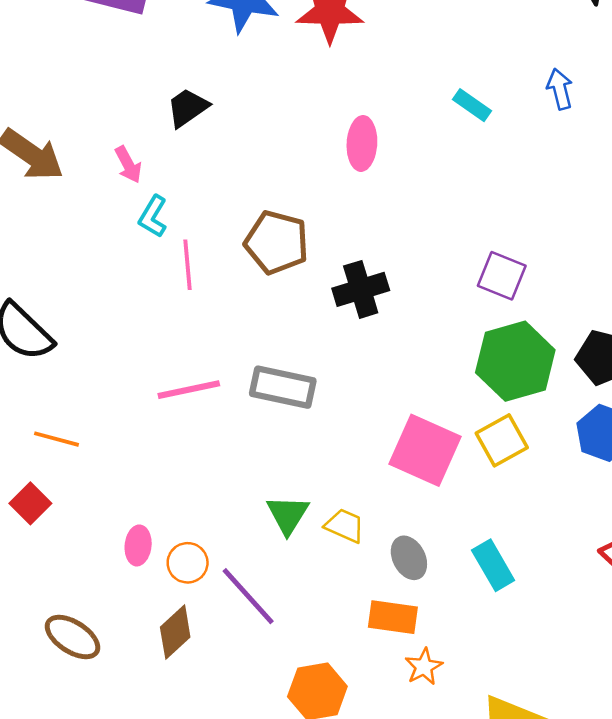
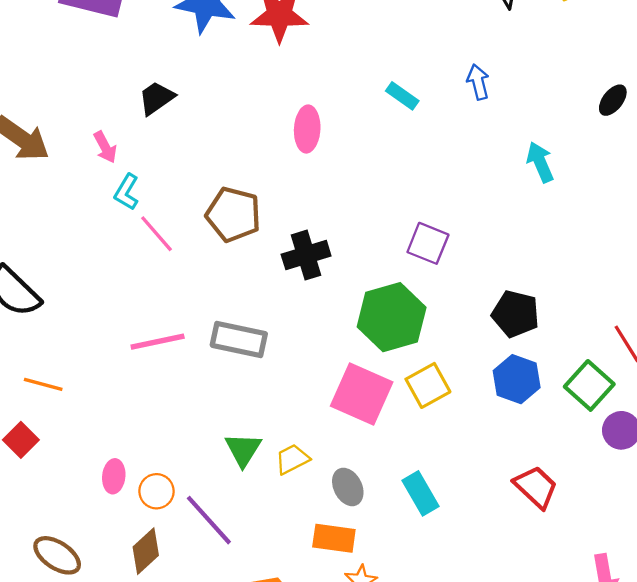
pink line: (188, 265) -> (157, 234), turned -36
green hexagon: (515, 361) -> (392, 317), moved
yellow trapezoid: (345, 526) -> (292, 459), turned -51

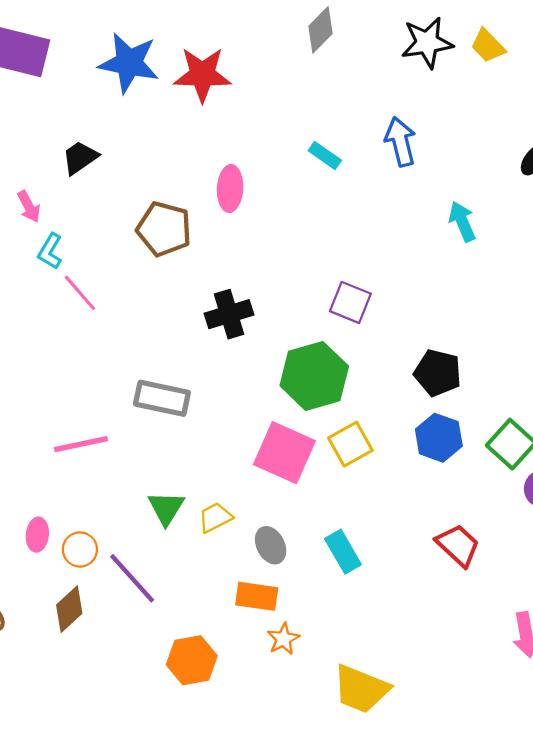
blue arrow: (478, 82) -> (400, 142), size x1.4
brown pentagon: (233, 214) -> (164, 229), moved
pink line: (158, 342) -> (81, 444), moved

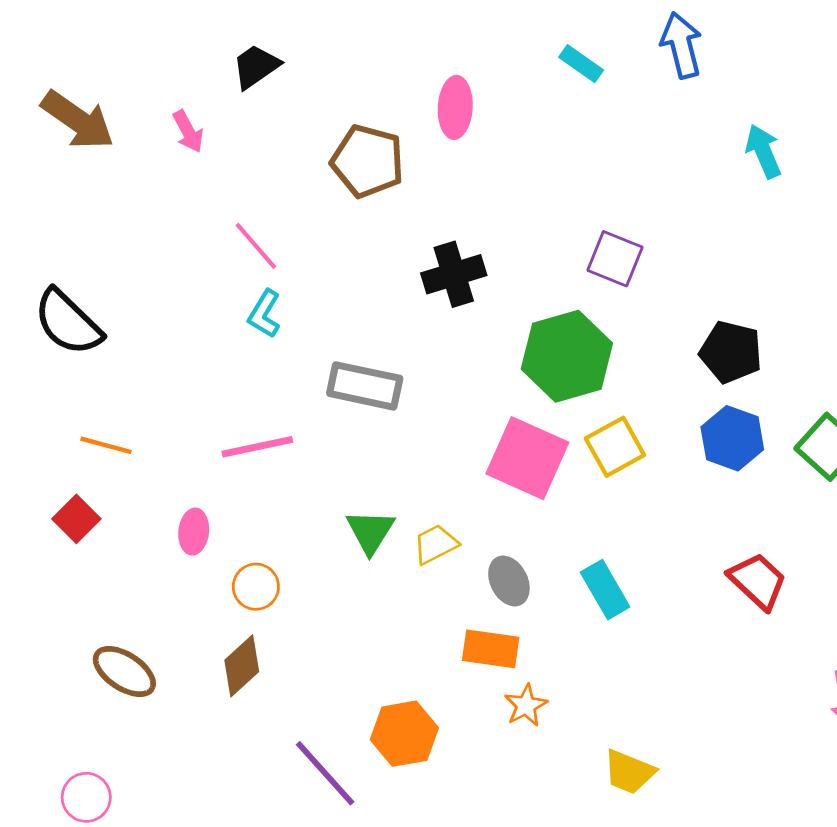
cyan L-shape: (50, 251) -> (264, 314), moved
pink ellipse: (37, 535) -> (194, 532), moved
purple line: (132, 578) -> (325, 773), moved
yellow trapezoid: (361, 689) -> (629, 772), size x0.7

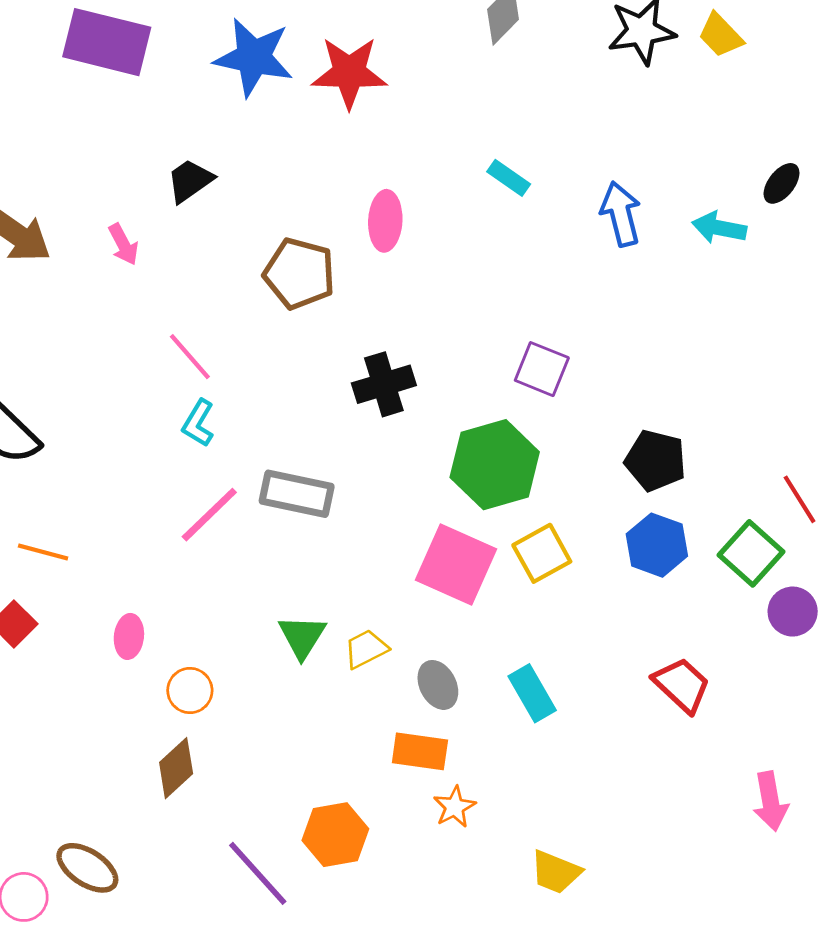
blue arrow: (681, 45) -> (621, 214), moved
cyan arrow: (763, 151) -> (719, 228), moved, turned -56
pink line: (257, 447) -> (209, 515), moved, turned -32
brown ellipse: (124, 672) -> (87, 868), moved

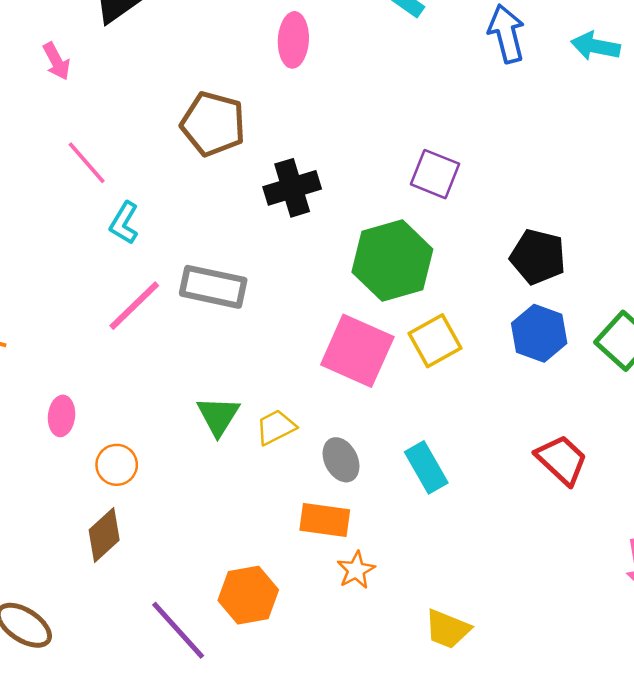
brown pentagon: (299, 273) -> (213, 124), moved
pink line: (190, 357) -> (87, 163), moved

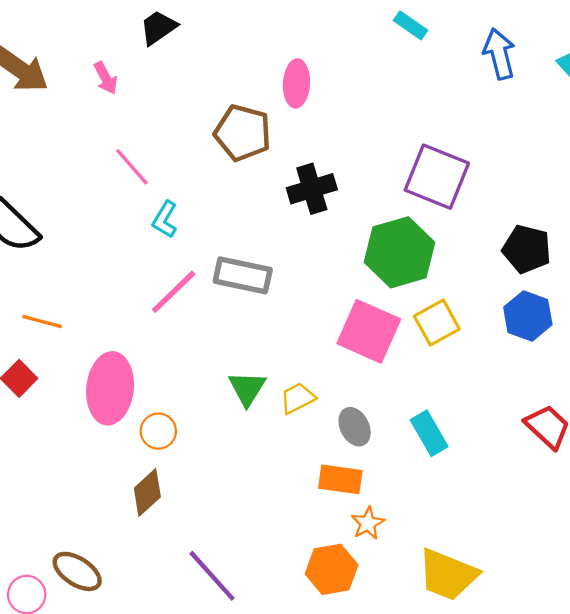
pink ellipse: (293, 40) -> (296, 83), moved
purple square: (435, 174) -> (437, 177), size x1.5
pink ellipse: (62, 416) -> (110, 388), size x2.0
orange hexagon: (248, 595) -> (332, 569), moved
yellow trapezoid: (448, 629) -> (448, 575), size x1.5

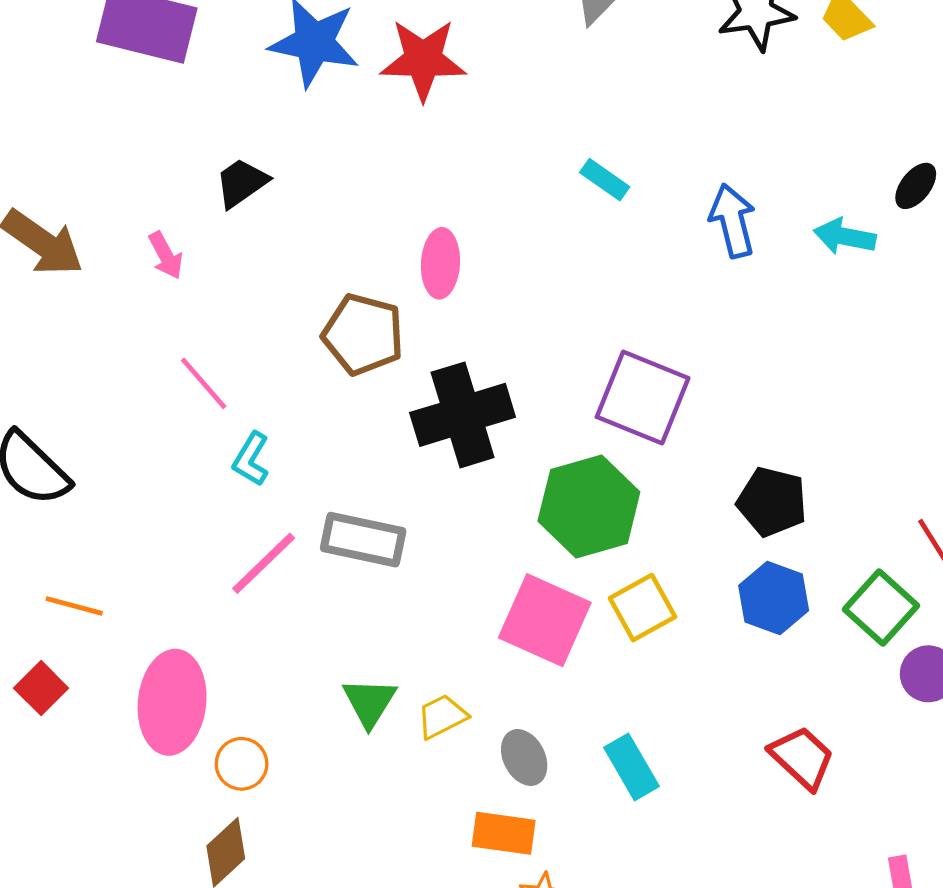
black cross: (312, 189) -> (463, 415), size x1.4

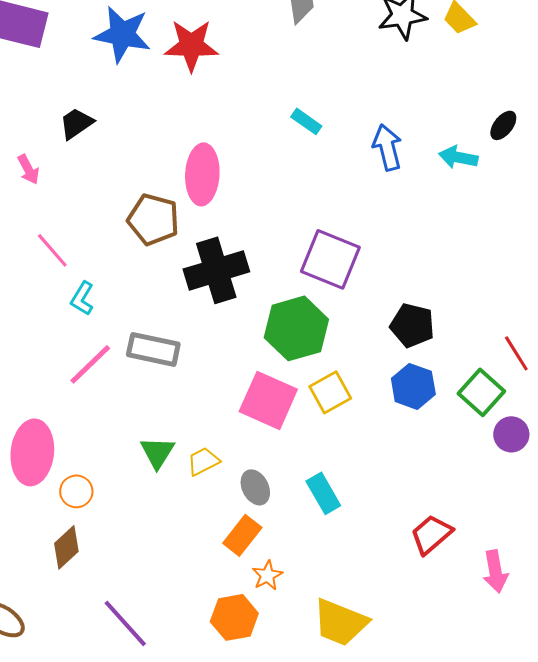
pink ellipse: (440, 263) -> (202, 174), size x1.4
red trapezoid: (802, 758) -> (431, 534), moved, turned -84
orange rectangle: (504, 833) -> (242, 535), turned -60

